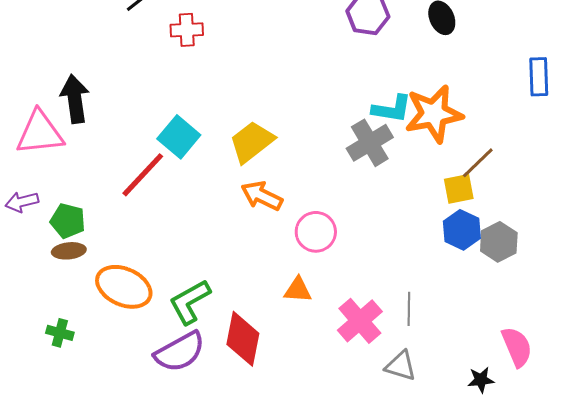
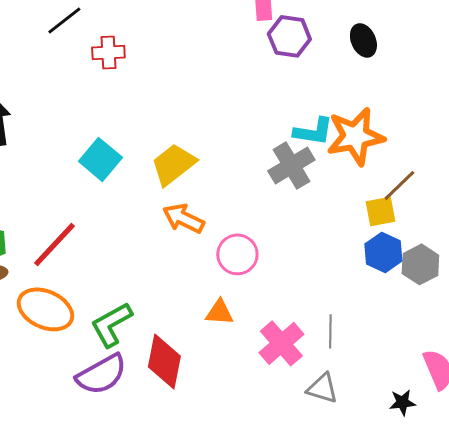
red line: (143, 175) -> (54, 244), moved

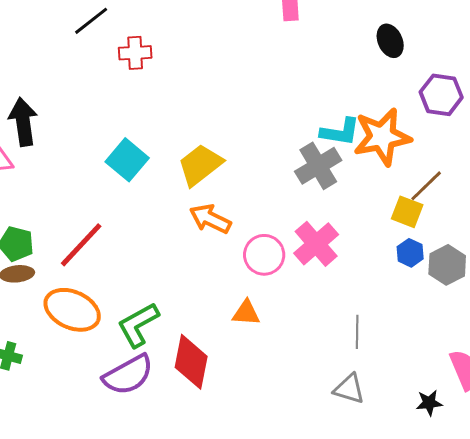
purple hexagon: (289, 36) -> (441, 95), moved
yellow square: (380, 211) -> (407, 212), turned 32
blue hexagon: (383, 252) -> (410, 253), size x0.7
pink cross: (281, 343) -> (316, 244), moved

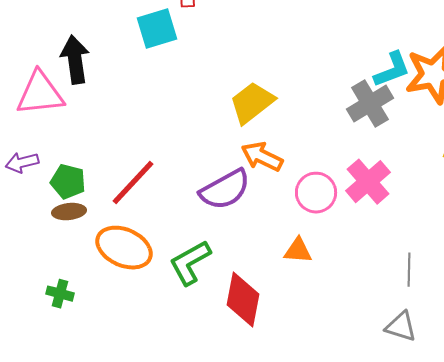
cyan L-shape: (340, 132) -> (392, 70), turned -30
cyan square: (127, 160) -> (157, 29), moved, turned 33
purple semicircle: (128, 375) -> (225, 190), moved

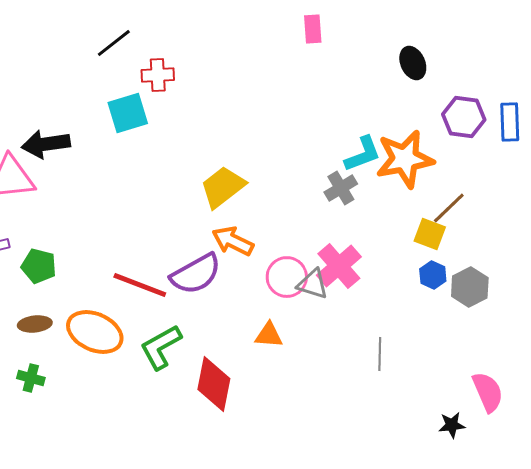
black arrow: (75, 60) -> (46, 144), turned -90
gray cross: (370, 104) -> (341, 188), size x0.7
red line: (133, 183) -> (140, 285), moved, turned 68
brown ellipse: (69, 212) -> (35, 324), moved
gray triangle: (401, 327) -> (313, 284), moved

